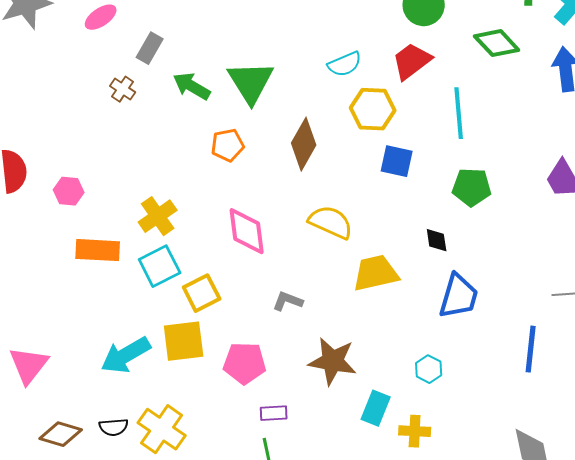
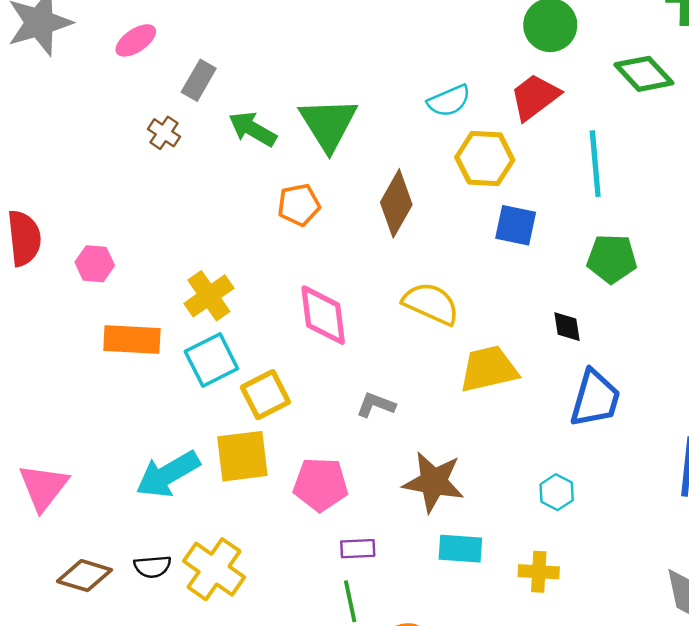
cyan rectangle: (376, 408) -> (460, 549), moved, turned 72

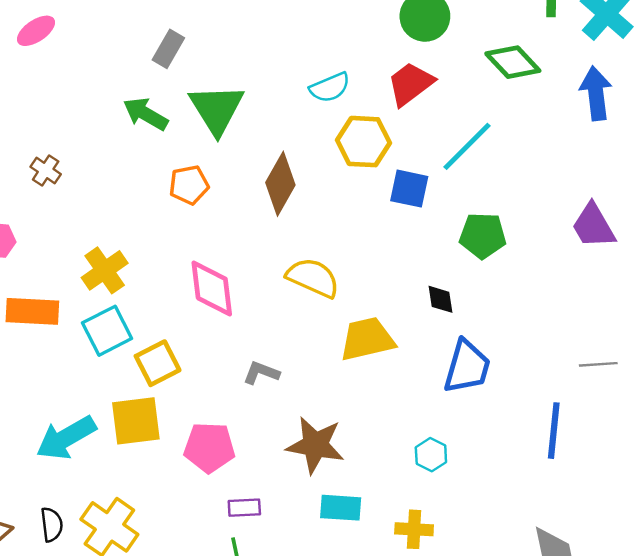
gray rectangle: (199, 80) -> (168, 49), moved
brown cross: (164, 133) -> (46, 170), moved
cyan line: (595, 164) -> (467, 146), turned 50
blue square: (516, 225) -> (409, 189), moved
black semicircle: (152, 567) -> (52, 524), turned -92

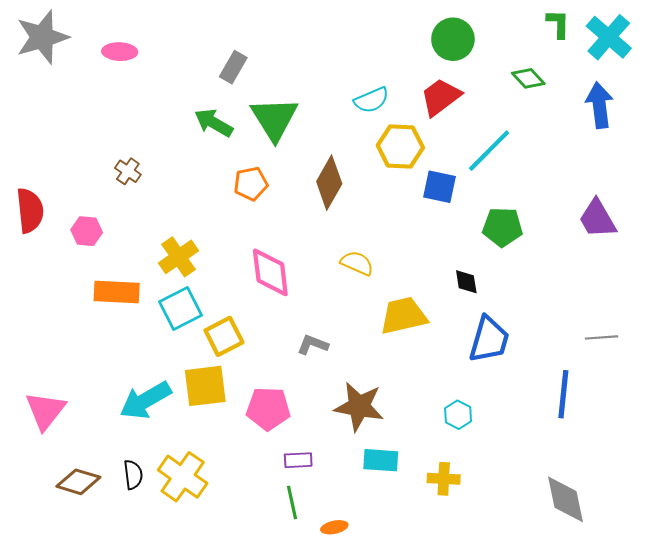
pink ellipse: (36, 31) -> (120, 52), turned 36
green diamond: (513, 62) -> (528, 78), size x0.7
yellow semicircle: (313, 278) -> (357, 263), size x0.7

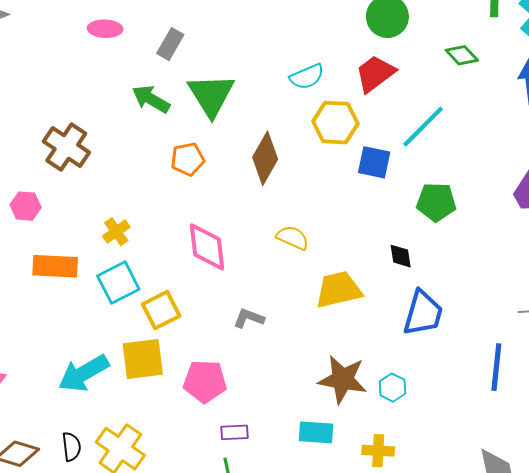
pink ellipse: (120, 52) -> (105, 29), moved
brown cross: (128, 171) -> (66, 147), size x1.8
yellow cross: (178, 257) -> (116, 232), size x0.7
brown star: (359, 407) -> (343, 379), moved

